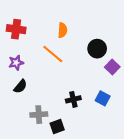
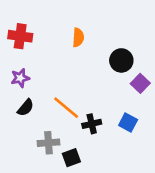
orange line: (53, 54) -> (66, 108), moved

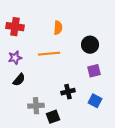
purple square: (140, 83) -> (94, 71), moved, turned 32
orange line: (66, 108) -> (49, 54), moved, turned -45
blue square: (128, 122) -> (95, 101), moved

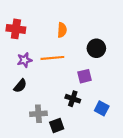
purple star: (15, 58) -> (24, 60), moved
purple square: (94, 71) -> (85, 76), moved
black cross: (68, 92) -> (73, 99), turned 32

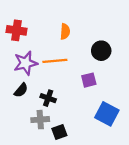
purple star: (24, 60) -> (26, 63), size x1.5
black cross: (73, 99) -> (48, 98), moved
blue square: (102, 108) -> (107, 114), size x1.5

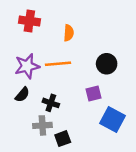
red cross: (17, 30) -> (29, 21), moved
black circle: (101, 51) -> (107, 64), moved
purple square: (89, 80) -> (94, 93), moved

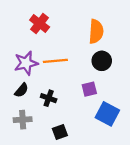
red cross: (29, 21) -> (40, 24), moved, turned 30
orange semicircle: (69, 33) -> (96, 31), moved, size x1.5
gray cross: (42, 125) -> (23, 120), moved

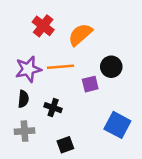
orange semicircle: (96, 31) -> (80, 35), moved, turned -135
purple square: (89, 89) -> (90, 84), moved
black semicircle: (21, 90) -> (23, 99), turned -35

